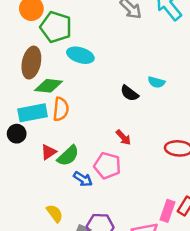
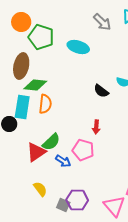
cyan ellipse: (80, 55) -> (78, 47), moved
cyan rectangle: (33, 113) -> (22, 107), turned -70
red arrow: (123, 137) -> (96, 127), turned 48
red triangle: (49, 152) -> (36, 152), moved, size x1.5

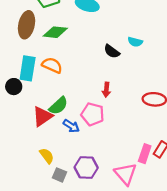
green diamond: (35, 85) -> (55, 32), moved
orange semicircle: (45, 104) -> (52, 65), turned -72
gray square: (63, 205) -> (60, 175), moved

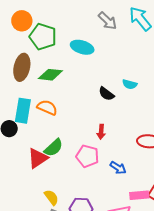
blue arrow: (71, 126) -> (118, 168), moved
pink rectangle: (145, 154) -> (139, 195), turned 66
yellow semicircle: (47, 156) -> (51, 197), moved

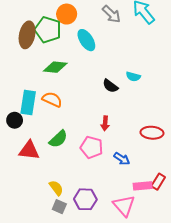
orange circle: (22, 21) -> (67, 14), moved
cyan ellipse: (82, 47) -> (86, 40), turned 40
brown ellipse: (22, 67) -> (27, 35), moved
red triangle: (38, 158) -> (29, 150), moved, turned 40

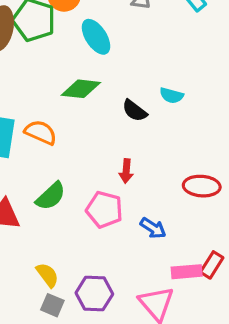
green diamond: (55, 67) -> (81, 89), moved

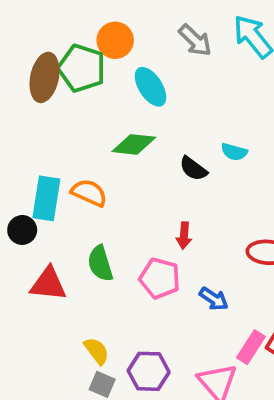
green semicircle: (51, 196) -> (100, 263), turned 116
pink rectangle: (187, 272) -> (251, 347), turned -52

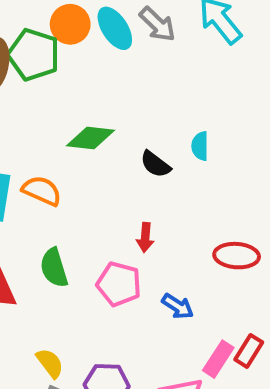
cyan ellipse: (151, 87) -> (115, 28), moved
cyan semicircle: (234, 152) -> (200, 146), turned 75

